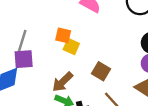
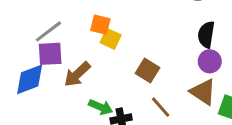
gray line: (22, 41) -> (48, 31), turned 35
brown arrow: (63, 82) -> (77, 74), moved

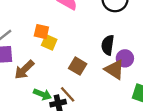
black semicircle: (206, 35) -> (108, 45), moved
brown triangle: (203, 92) -> (114, 70), moved
brown line: (161, 107) -> (68, 94), moved

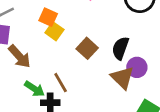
brown square: (78, 66) -> (87, 48), moved
brown arrow: (24, 70) -> (20, 56), turned -100
brown line: (68, 94) -> (61, 83), moved

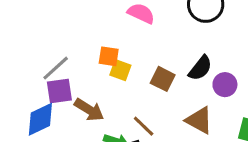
black semicircle: (120, 48) -> (200, 68), turned -145
brown triangle: (122, 78) -> (199, 120), moved

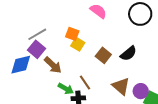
purple circle: (225, 85) -> (141, 91), moved
purple square: (59, 91) -> (36, 49), turned 36

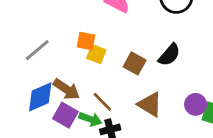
purple square: (36, 49) -> (65, 115), moved
blue diamond: (21, 65) -> (40, 97), moved
brown line: (85, 83) -> (102, 102), moved
brown triangle: (121, 86) -> (150, 104), moved

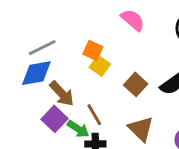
blue diamond: (40, 97) -> (36, 73), moved

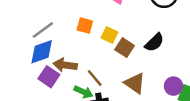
yellow square: (100, 66) -> (109, 35), moved
brown arrow: (62, 94) -> (65, 65), turned 150
purple square: (54, 119) -> (49, 77), moved

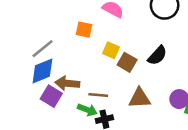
orange square: (85, 25) -> (84, 30), moved
brown line: (95, 78) -> (98, 95), turned -42
brown triangle: (135, 83) -> (139, 98), turned -35

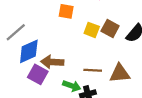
gray line: (43, 49) -> (16, 32), moved
brown square: (127, 62) -> (110, 29), moved
brown line: (98, 95) -> (93, 70), moved

